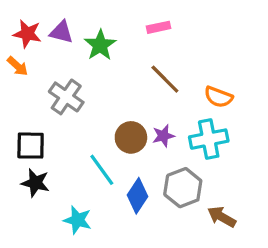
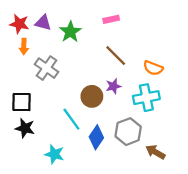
orange arrow: (18, 66) -> (24, 46), moved, turned 49
purple star: (163, 136) -> (113, 86), moved

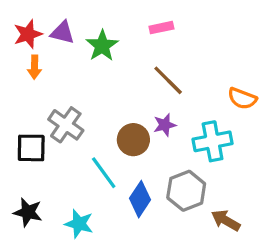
red star: (19, 24) -> (28, 34), turned -30
gray cross: (46, 68) -> (66, 125), moved
orange semicircle: (153, 68) -> (242, 98), moved
black star: (25, 128) -> (28, 212), moved

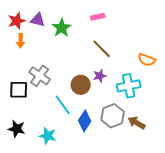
brown arrow: (226, 220) -> (137, 123), moved

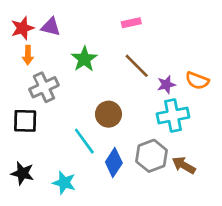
green star: (62, 28) -> (84, 59), moved
gray cross: (40, 76) -> (44, 87), moved, turned 30
purple star: (100, 76) -> (166, 85), moved

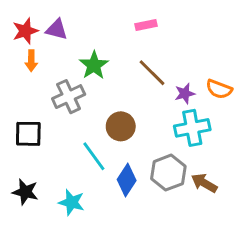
gray cross: (44, 87) -> (69, 97), moved

